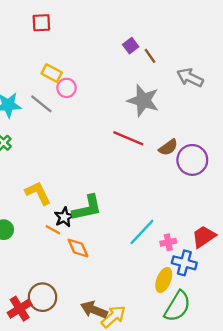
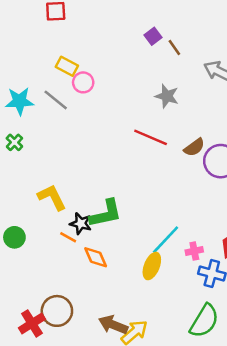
gray star: (143, 100) -> (167, 96), size x0.7
black star: (64, 217) -> (81, 224), turned -30
yellow ellipse: (164, 280) -> (152, 266), moved

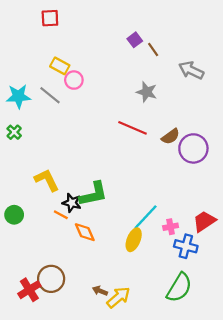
brown arrow: (113, 325) -> (100, 291), size x0.6

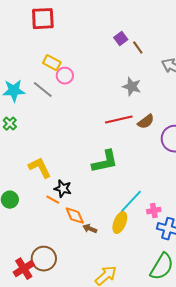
red square: (50, 18) -> (43, 19), size x1.4
red line: (133, 128) -> (119, 120), turned -36
brown semicircle: (171, 137) -> (146, 122), moved
green L-shape: (93, 194) -> (105, 162), moved
brown arrow: (100, 291) -> (90, 229), moved

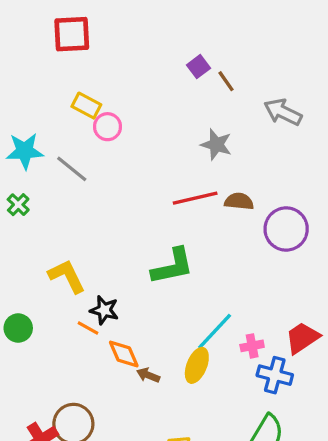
gray line: (43, 90) -> (72, 169), moved
brown semicircle: (146, 122) -> (239, 201), turned -138

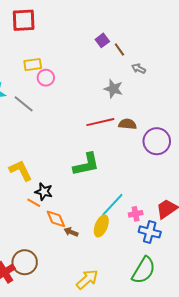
yellow rectangle: (86, 106) -> (33, 65), turned -36
gray arrow: (283, 112) -> (139, 69), moved, size x0.6

